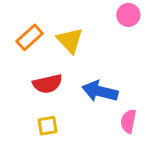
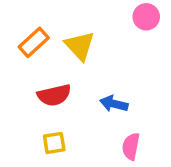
blue arrow: (100, 91) -> (114, 104), size x0.7
pink semicircle: (128, 121) -> (131, 146), moved

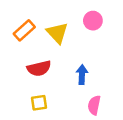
pink circle: (146, 17) -> (93, 21), moved
blue arrow: (114, 104) -> (82, 75), turned 78

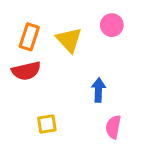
orange rectangle: (24, 30) -> (29, 37), turned -30
red semicircle: (39, 68) -> (26, 71), moved

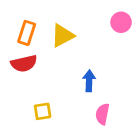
pink circle: (112, 25) -> (121, 22), moved
yellow triangle: (69, 40) -> (63, 36), turned 45

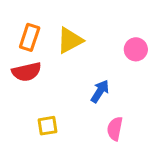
pink circle: (121, 22) -> (136, 49), moved
blue arrow: (89, 81) -> (100, 91), turned 30

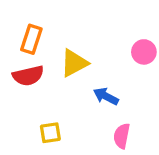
yellow triangle: (70, 40) -> (74, 63), moved
blue arrow: (100, 91) -> (106, 96), turned -95

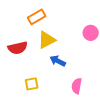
orange rectangle: (31, 39) -> (37, 17), moved, turned 42
blue arrow: (106, 96) -> (58, 61), moved

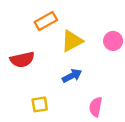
yellow triangle: (47, 40) -> (72, 41), moved
blue arrow: (58, 61) -> (72, 76), turned 126

